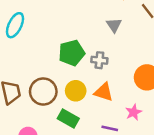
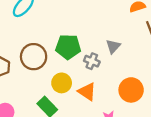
gray triangle: (114, 25) -> (113, 46), moved
brown circle: (43, 92) -> (34, 57), moved

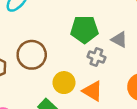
gray triangle: (113, 46) -> (119, 40), turned -42
green pentagon: (68, 47) -> (84, 29), moved

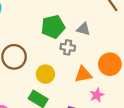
orange triangle: (93, 91) -> (83, 74), moved, turned -30

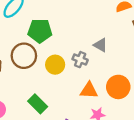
green pentagon: (53, 27) -> (40, 31), moved
yellow circle: (45, 74) -> (55, 65), moved

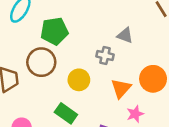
yellow circle: (55, 65) -> (79, 80), moved
orange triangle: (89, 90) -> (121, 88), turned -42

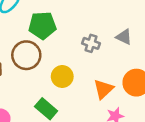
gray triangle: (125, 35) -> (124, 37), moved
gray cross: (105, 56) -> (91, 43), moved

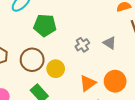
gray cross: (91, 43) -> (82, 45), turned 32
brown circle: (26, 55) -> (32, 60), moved

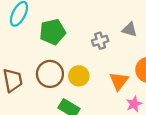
gray cross: (82, 45) -> (100, 41), turned 32

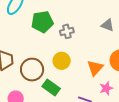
gray cross: (100, 41) -> (67, 31), moved
brown circle: (50, 74) -> (32, 70), moved

